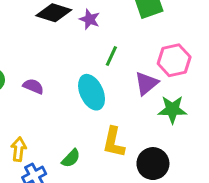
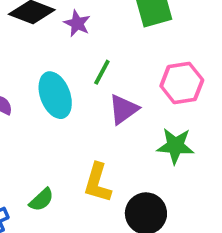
purple triangle: (146, 83) -> (123, 109), moved
cyan ellipse: (92, 92) -> (55, 95), moved

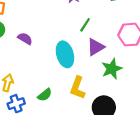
cyan ellipse: (55, 95) -> (65, 54), moved
green star: (175, 146) -> (112, 69), moved, turned -30

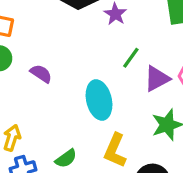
purple triangle: (96, 47) -> (157, 79), moved

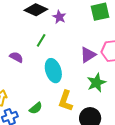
green line: (131, 58) -> (41, 40), moved

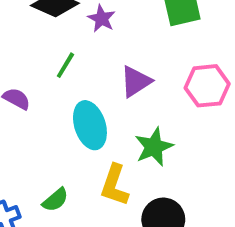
purple triangle: (88, 55) -> (136, 81), moved
green star: (96, 83) -> (154, 147), moved

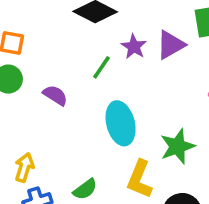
purple star: (101, 19) -> (134, 47), moved
purple triangle: (136, 81) -> (171, 45), moved

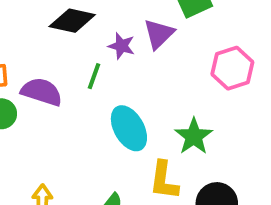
purple semicircle: (55, 95) -> (42, 92), moved, size x1.5

